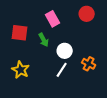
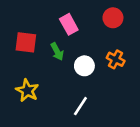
orange cross: (89, 64) -> (116, 59), moved
white line: (62, 70) -> (80, 106), moved

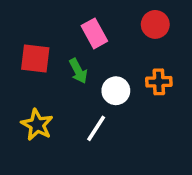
orange cross: (116, 59) -> (159, 82), turned -30
white line: (80, 106) -> (96, 128), moved

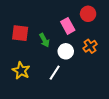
pink rectangle: (94, 33) -> (68, 26), moved
orange cross: (159, 82) -> (90, 46), turned -32

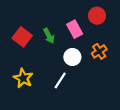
red square: (20, 33) -> (22, 37), turned 30
green arrow: (44, 40) -> (49, 36), moved

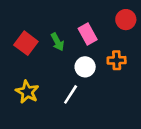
red circle: (97, 16) -> (126, 20), moved
orange cross: (99, 51) -> (117, 60), turned 32

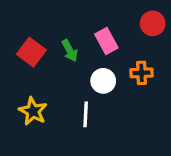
white line: (71, 94) -> (86, 114), turned -30

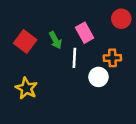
white circle: (103, 81) -> (98, 77), moved
white line: (86, 114) -> (74, 58), moved

